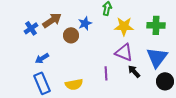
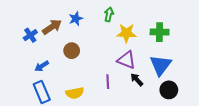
blue star: (85, 23) -> (76, 19), moved
brown circle: (71, 35) -> (72, 51), moved

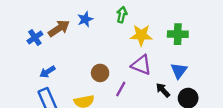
brown circle: (72, 51) -> (100, 73), moved
blue triangle: (161, 65) -> (179, 71), size x0.7
black arrow: (137, 80) -> (163, 90), moved
purple line: (108, 82) -> (121, 89), turned 32

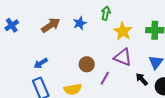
blue star: (85, 19) -> (80, 23), moved
yellow star: (141, 35) -> (123, 31), turned 30
blue cross: (35, 38) -> (12, 25), moved

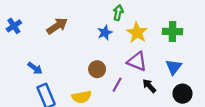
blue star: (80, 23) -> (105, 33), moved
blue arrow: (41, 63) -> (35, 68), moved, turned -112
black arrow: (142, 79) -> (149, 86), moved

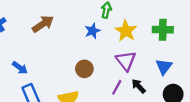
purple triangle: (137, 61) -> (126, 61), turned 30
purple line: (117, 85) -> (117, 87), moved

